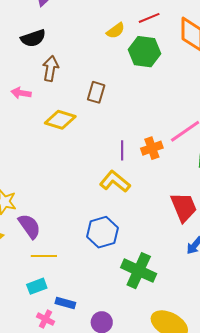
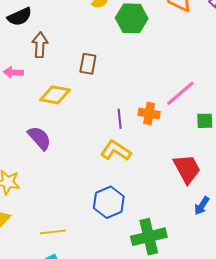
orange cross: (152, 148) -> (149, 113), turned 35
purple semicircle: (29, 226) -> (39, 138), moved
green cross: (139, 271) -> (149, 237), turned -32

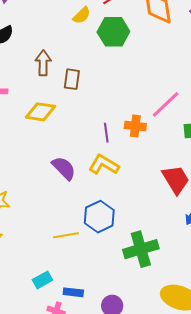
brown arrow: (40, 45) -> (43, 63), moved
purple semicircle: (39, 138) -> (64, 168), moved
yellow line: (53, 232) -> (66, 235), moved

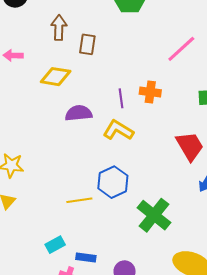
pink line: (166, 104) -> (181, 49), moved
purple semicircle: (64, 168) -> (79, 113), moved, turned -52
green cross: (141, 249) -> (154, 215), turned -36

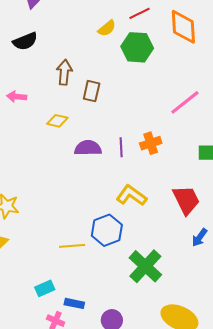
yellow diamond: (56, 77) -> (57, 121), size x0.7
orange cross: (150, 92) -> (151, 143), turned -30
purple semicircle: (79, 113) -> (88, 148), moved
yellow L-shape: (118, 130) -> (131, 196), moved

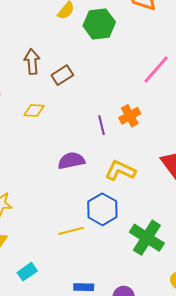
brown rectangle: (92, 91) -> (62, 75), turned 55
purple semicircle: (88, 148) -> (71, 161), moved
cyan rectangle: (45, 288) -> (27, 272), moved

